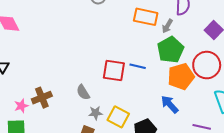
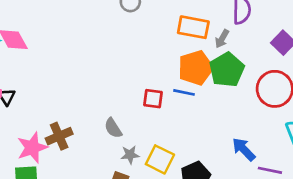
red square: (114, 71) -> (153, 99), size x0.7
orange pentagon: (181, 76) -> (196, 68), moved
blue arrow: (170, 104) -> (244, 149), moved
pink star: (21, 106) -> (32, 148), size x1.6

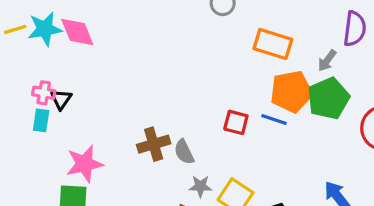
orange rectangle: (193, 27) -> (273, 44), moved
brown cross: (59, 136) -> (154, 144), moved

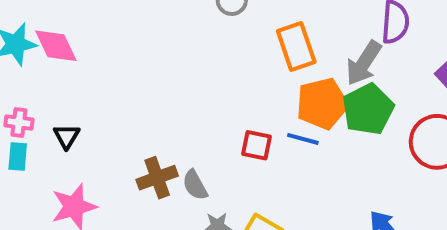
orange rectangle: (273, 44) -> (296, 46), turned 57
gray arrow: (327, 61) -> (364, 63), size x1.6
black triangle: (61, 99) -> (67, 136), moved

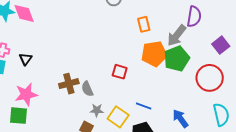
orange rectangle: (296, 46) -> (144, 24), size x0.7
blue line: (303, 139) -> (144, 106), moved

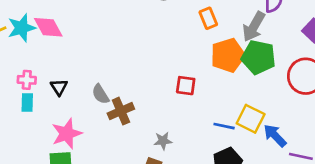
green pentagon: (177, 59) -> (259, 57), turned -30
gray semicircle: (87, 89) -> (100, 94), moved
yellow square: (118, 117) -> (251, 119), moved

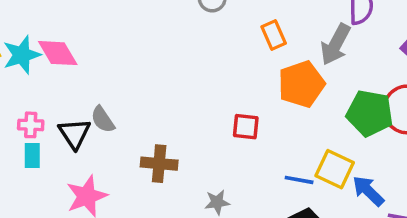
green pentagon: (259, 57) -> (370, 113), moved
black triangle: (59, 87) -> (74, 134), size x1.4
gray semicircle: (100, 94) -> (103, 119), moved
brown cross: (121, 111) -> (159, 164), turned 30

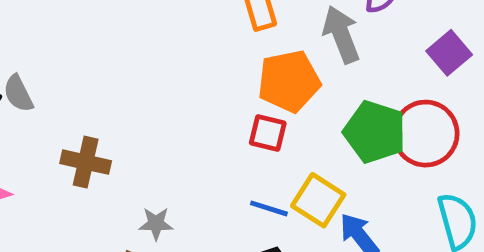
gray arrow: (336, 44) -> (341, 34), turned 123
red square: (246, 127) -> (268, 133), moved

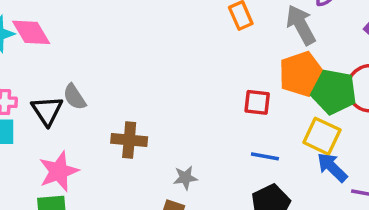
orange pentagon: (289, 81) -> (301, 74), moved
yellow square: (318, 200) -> (322, 136), moved

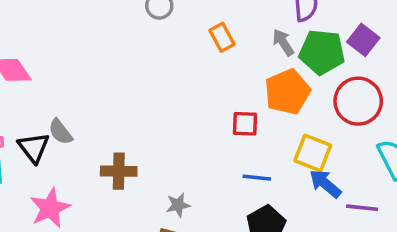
gray arrow: (301, 25) -> (283, 42), size x0.7
green pentagon: (334, 92) -> (322, 52), moved

